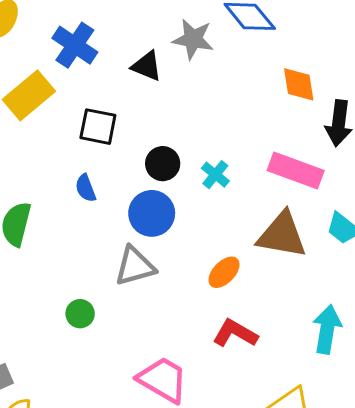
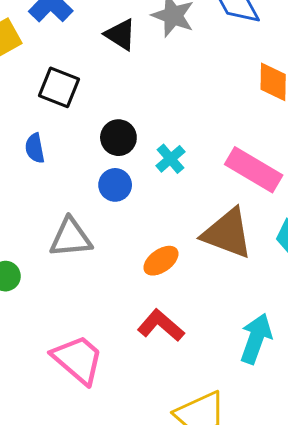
blue circle: (152, 213) -> (115, 185), moved, size x0.7

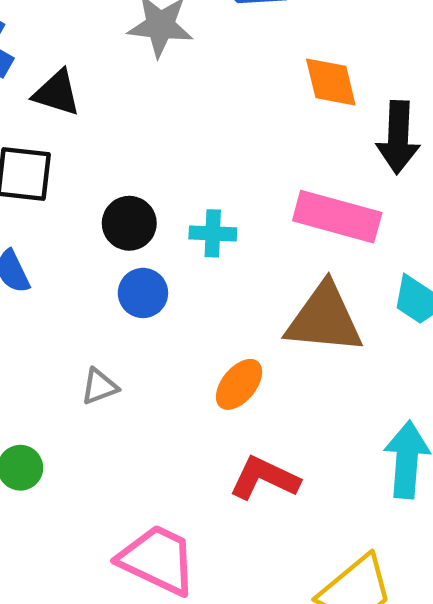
black triangle: (120, 34) -> (57, 93), moved
cyan cross: (170, 159) -> (213, 233), turned -32
gray triangle: (71, 238) -> (99, 387), size x0.6

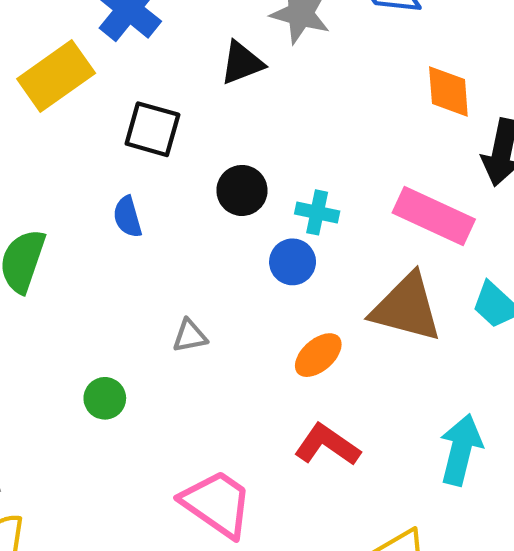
black triangle: (57, 93) -> (242, 63), moved, turned -48
blue circle: (143, 293) -> (293, 262), moved

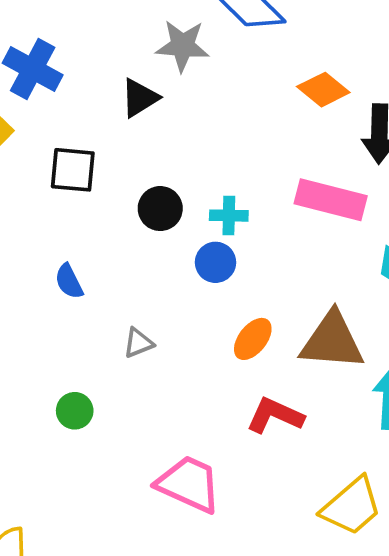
orange diamond: (448, 91) -> (323, 90), turned -36
blue semicircle: (127, 217) -> (69, 281), moved
brown triangle: (406, 308) -> (332, 341), moved

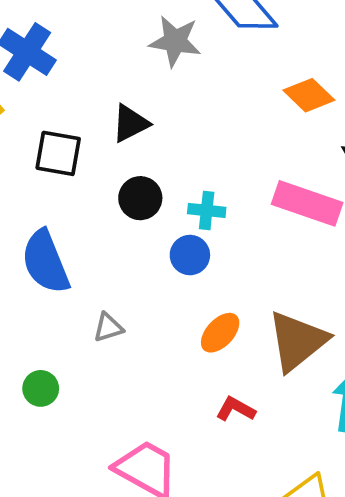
black triangle: (140, 98) -> (130, 123), moved
blue semicircle: (69, 281) -> (45, 262), size x1.8
brown triangle: (332, 341) -> (297, 341), turned -48
red L-shape: (275, 415) -> (236, 409), size x0.7

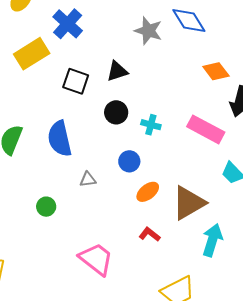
blue circle: (190, 255) -> (129, 161), moved

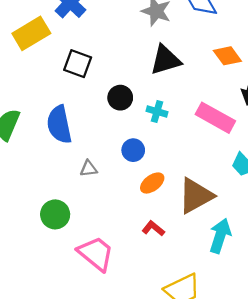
black triangle: (117, 71) -> (165, 60), moved, size x1.4
green circle: (46, 207) -> (55, 214), moved, size x1.4

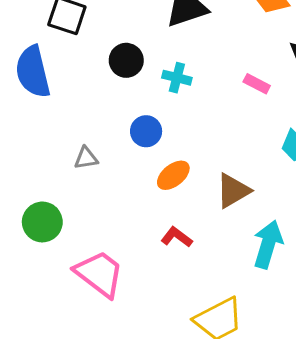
pink rectangle: (215, 118) -> (257, 84), size x0.5
blue semicircle: (59, 125) -> (33, 72), moved
brown triangle: (196, 196) -> (233, 191), size x0.7

